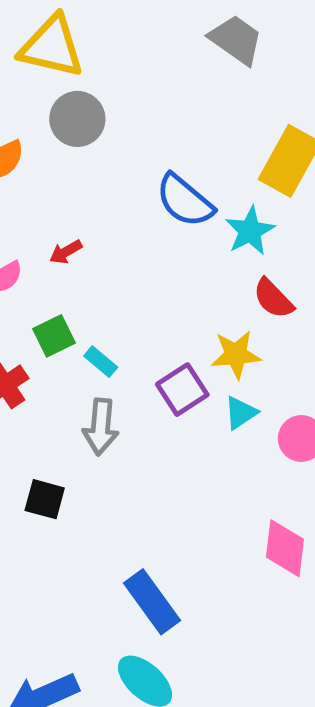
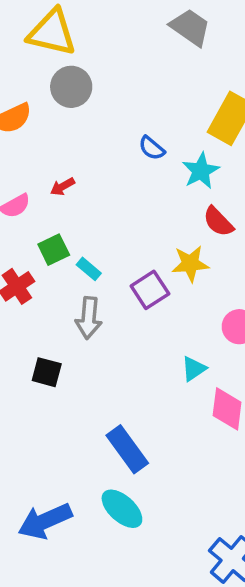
blue semicircle: (185, 201) -> (152, 148), size x0.6
cyan triangle: (241, 413) -> (194, 369), moved

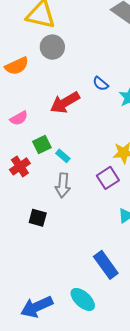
red arrow: (62, 187) -> (65, 103), moved, size x2.0
purple square: (150, 290) -> (108, 178), moved
blue rectangle: (127, 449) -> (106, 265), moved

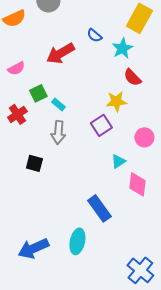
cyan ellipse: (83, 299) -> (77, 241), turned 60

